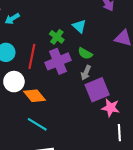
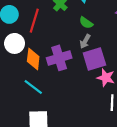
purple cross: (58, 61) -> (59, 58), moved
orange diamond: (35, 96) -> (33, 59), turned 40

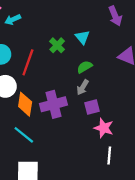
green semicircle: (86, 23) -> (85, 67), turned 112
purple square: (94, 59) -> (92, 107), size x0.6

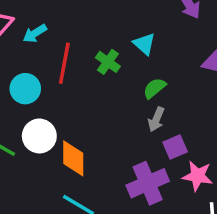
red line: (28, 62) -> (64, 63), moved
purple cross: (53, 104) -> (148, 183), moved

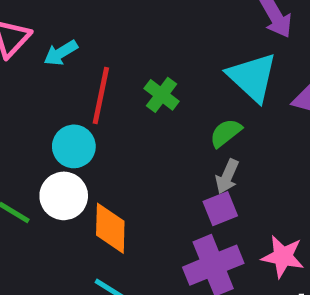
cyan triangle: (144, 44) -> (252, 77), moved, size x1.6
cyan circle: (25, 89) -> (74, 146), moved
purple square: (175, 147) -> (220, 209), moved

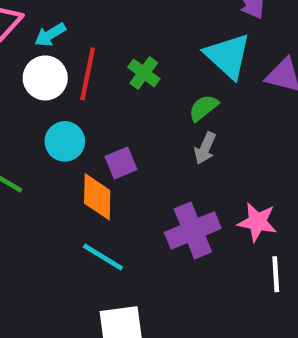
cyan circle: (74, 146) -> (65, 141), moved
white circle: (64, 196) -> (45, 78), moved
purple square: (220, 209) -> (121, 163), moved

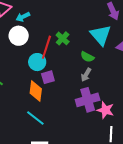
red line: (88, 74) -> (46, 47), moved
green semicircle: (203, 108) -> (87, 57), turned -120
cyan circle: (65, 141) -> (37, 62), moved
purple cross: (193, 230) -> (88, 100), moved

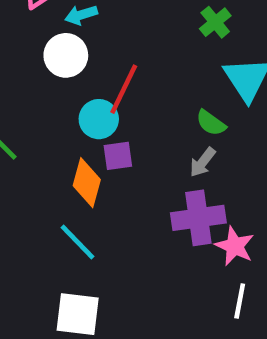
green cross: (63, 38) -> (215, 22), moved

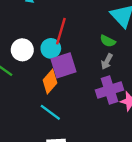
white circle: (66, 55) -> (22, 50), moved
purple square: (118, 156) -> (64, 65), size x1.6
orange diamond: (87, 183) -> (50, 82), turned 35

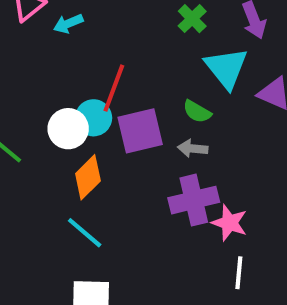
white circle: (22, 50) -> (68, 129), moved
gray arrow: (107, 62) -> (193, 148), turned 63
purple square: (64, 65) -> (140, 131), moved

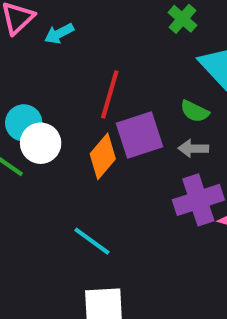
cyan circle: (94, 118) -> (24, 123), moved
white circle: (68, 129) -> (41, 143), moved
orange diamond: (88, 177) -> (103, 156), moved

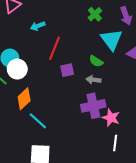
cyan arrow: (59, 34) -> (38, 26), moved
purple square: (139, 135) -> (67, 70), size x0.6
orange diamond: (103, 156) -> (24, 99), moved

